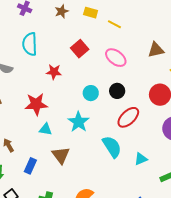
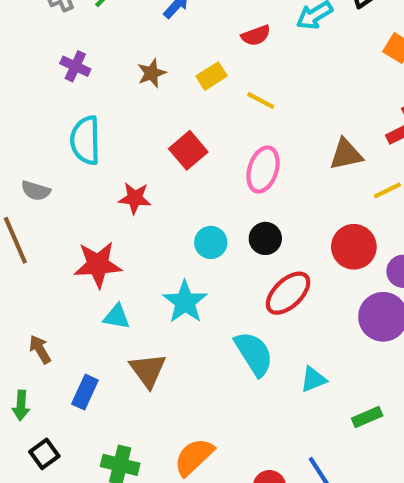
yellow rectangle: (91, 13) -> (212, 76), turned -48
pink ellipse: (116, 58) -> (263, 169), turned 70

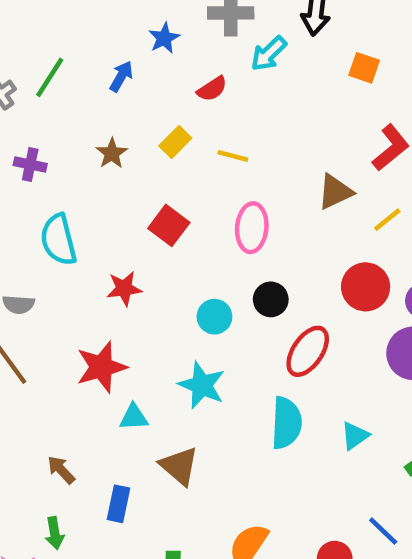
cyan semicircle: (254, 354) -> (286, 423), turned 48

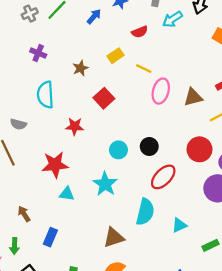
brown star: (112, 153) -> (80, 68), moved
pink ellipse: (252, 228) -> (161, 91), moved
brown triangle: (179, 466) -> (114, 238), moved, turned 50

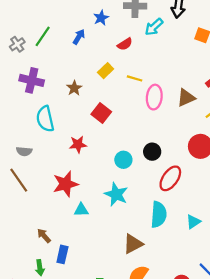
purple cross: (38, 53) -> (32, 80), size x1.5
blue rectangle: (50, 237) -> (62, 254), moved

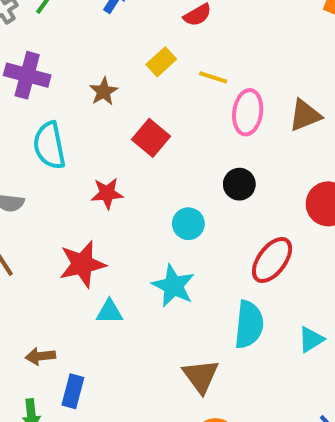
black circle: (152, 152) -> (239, 184), moved
brown arrow: (44, 236) -> (40, 356), turned -56
brown triangle: (133, 244) -> (201, 376), turned -40

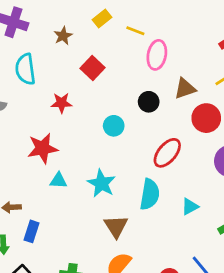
brown triangle: (305, 115) -> (185, 89), moved
cyan star: (173, 286) -> (101, 183), moved

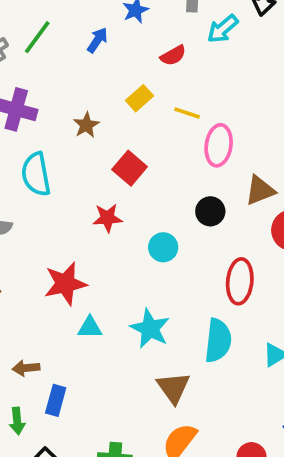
red star: (61, 103) -> (107, 218), moved
red ellipse: (167, 153) -> (240, 281), turned -32

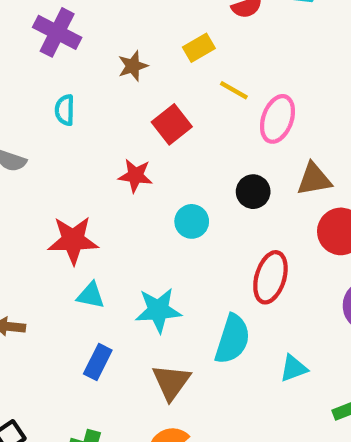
yellow line: (187, 113) -> (234, 90), moved
cyan semicircle: (36, 174) -> (65, 110), size x0.6
cyan star: (150, 329) -> (158, 310), turned 30
blue rectangle: (56, 400) -> (98, 362), moved

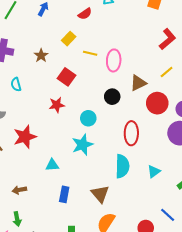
red star: (73, 240) -> (25, 137), moved
cyan star: (158, 310) -> (82, 145), moved

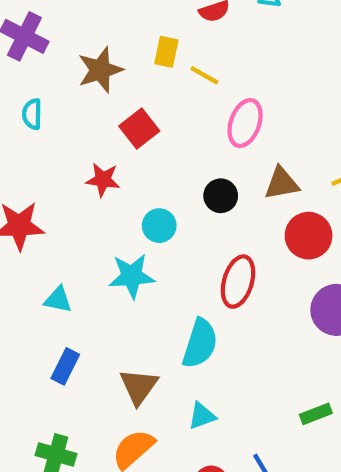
yellow rectangle: (69, 39) -> (166, 52), turned -48
yellow line: (90, 53) -> (204, 75), moved
brown star: (41, 55) -> (100, 70), size x1.5
cyan triangle: (154, 171) -> (202, 416), moved

